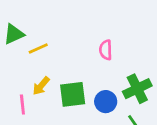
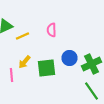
pink semicircle: (106, 50) -> (52, 30), moved
blue circle: (106, 102) -> (70, 58), moved

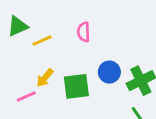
pink line: (12, 75) -> (26, 96), turned 72

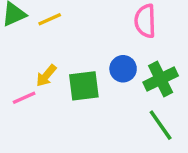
pink semicircle: (84, 32) -> (145, 21), moved, size x1.4
yellow line: (42, 41) -> (50, 19), moved

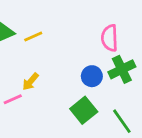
green cross: (161, 79) -> (122, 69), moved
green square: (84, 86) -> (84, 110), moved, turned -32

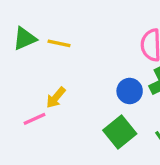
yellow line: (33, 37) -> (59, 43), turned 36

